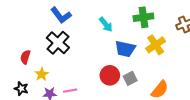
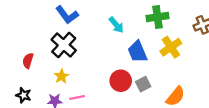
blue trapezoid: (125, 49) -> (137, 52), turned 55
yellow star: (42, 74) -> (61, 76), moved

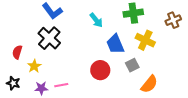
yellow cross: (171, 47) -> (145, 40), turned -30
yellow star: (61, 76) -> (34, 66), moved
gray square: (143, 84) -> (132, 65), moved

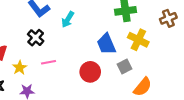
cyan arrow: (96, 20) -> (68, 19), moved, turned 70
black cross: (49, 38) -> (36, 38), size x0.7
pink line: (61, 85) -> (48, 62), moved

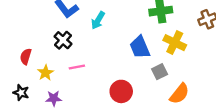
red circle: (90, 72) -> (121, 91), moved

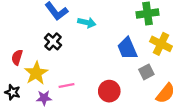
cyan arrow: (98, 20) -> (87, 22), turned -108
pink line: (77, 67) -> (67, 85), moved
yellow star: (46, 73) -> (36, 73), size x1.5

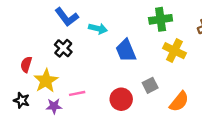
blue trapezoid: (127, 48) -> (126, 51), moved
gray square: (146, 72) -> (150, 85), moved

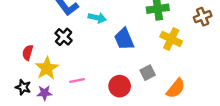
purple star: (54, 106) -> (44, 93), moved

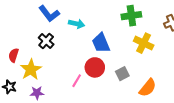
pink line: (77, 81) -> (77, 81), moved, turned -48
red circle: (120, 86) -> (95, 67), moved
purple star: (44, 93) -> (37, 93), moved

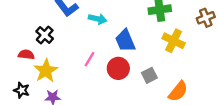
black cross: (46, 41) -> (45, 35), moved
red semicircle: (14, 55) -> (26, 55), turned 80
pink line: (77, 81) -> (90, 59), moved

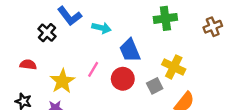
black cross: (45, 35) -> (47, 33), moved
yellow cross: (174, 41) -> (174, 67), moved
yellow star: (46, 71) -> (62, 81), moved

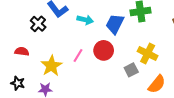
blue trapezoid: (130, 50) -> (115, 24), moved, turned 50
red circle: (123, 79) -> (104, 50), moved

